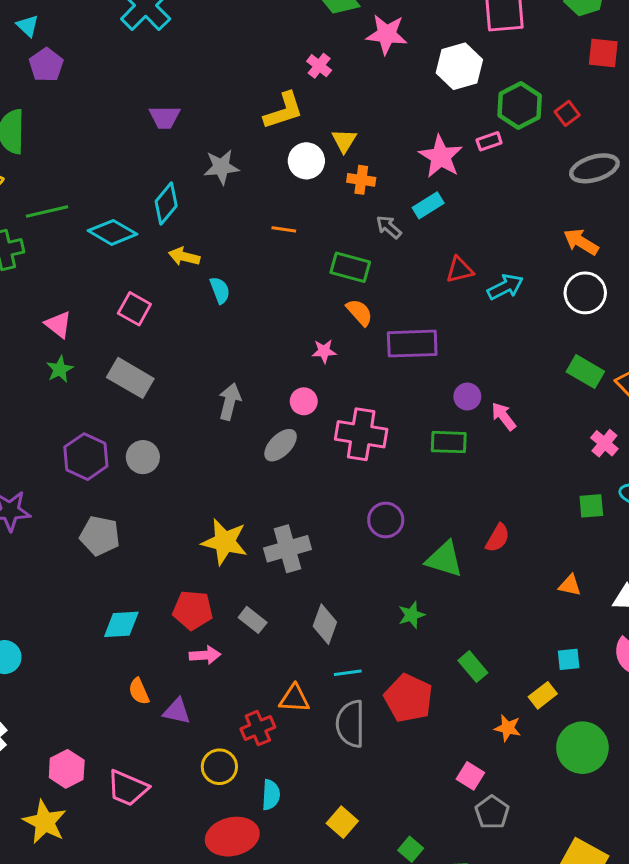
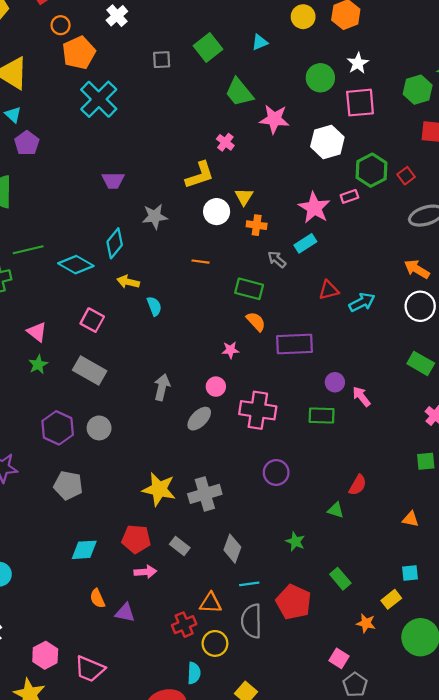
green triangle: (444, 559) -> (336, 510), moved, size x0.6
green star: (412, 615) -> (295, 542), turned -30
yellow circle: (219, 767) -> (215, 643), moved

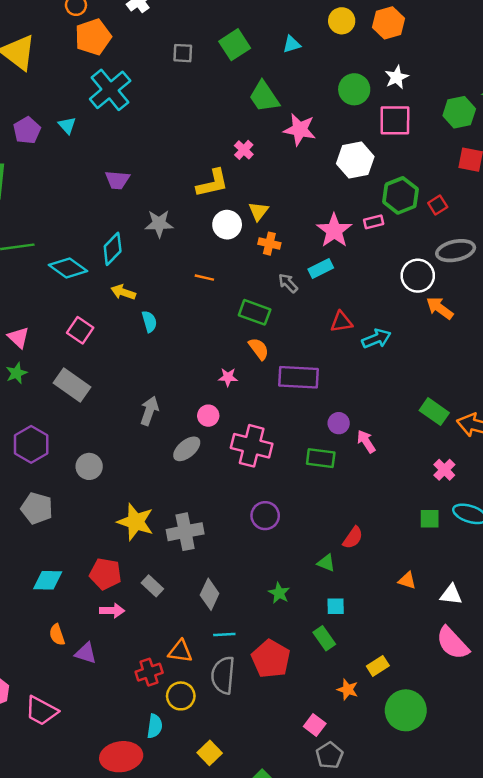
cyan triangle: (13, 115) -> (67, 125), moved
white circle: (420, 306) -> (418, 276), moved
gray circle: (99, 428) -> (89, 466), moved
cyan square: (410, 573) -> (336, 606), moved

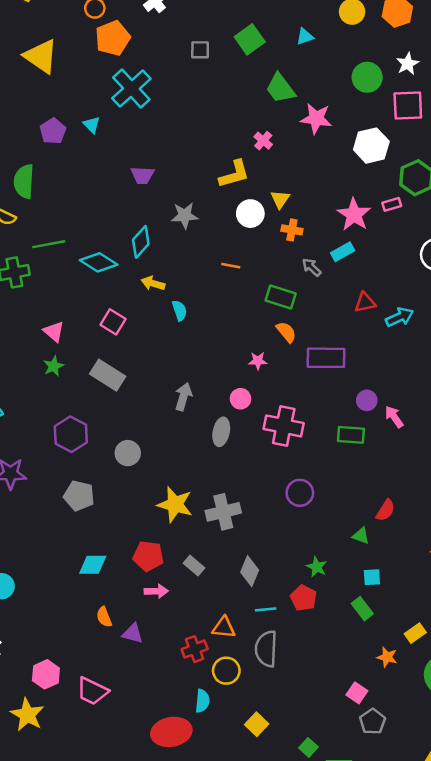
gray ellipse: (187, 449) -> (221, 432), turned -36
red pentagon: (271, 659) -> (304, 598), moved, size x0.7

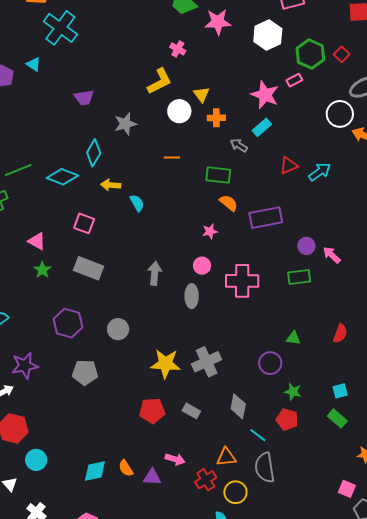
purple circle: (300, 493) -> (270, 363), moved
green triangle: (361, 536) -> (293, 338), moved
cyan diamond: (93, 565) -> (95, 471), moved
pink arrow: (156, 591) -> (175, 459), moved, turned 30
cyan line: (266, 609) -> (258, 435), turned 54

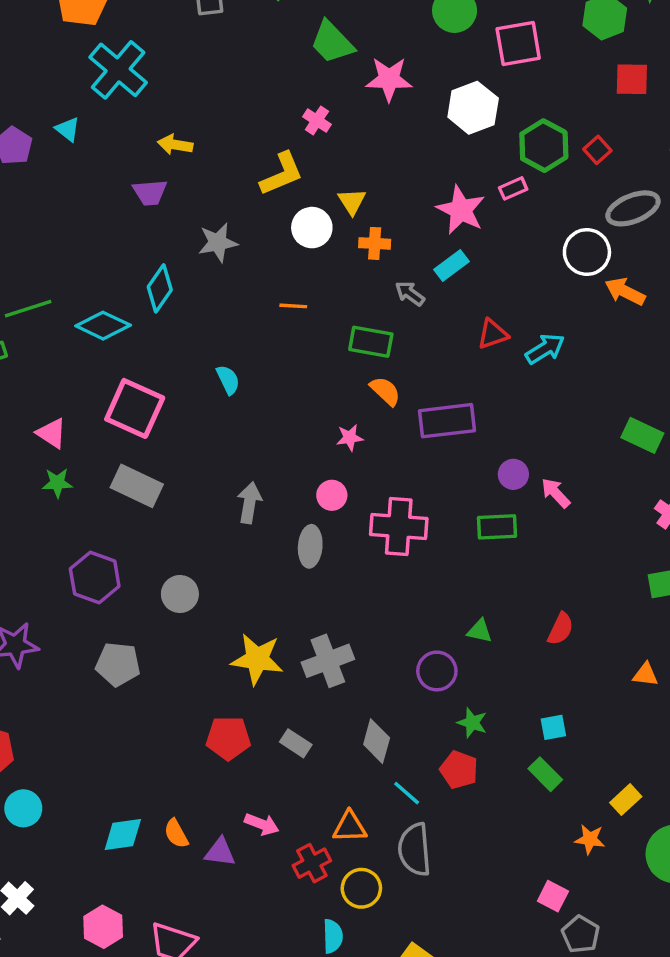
yellow arrow: (111, 185) -> (175, 145), moved
pink square: (84, 223) -> (135, 408), size x1.6
green star: (42, 270) -> (57, 483), turned 30

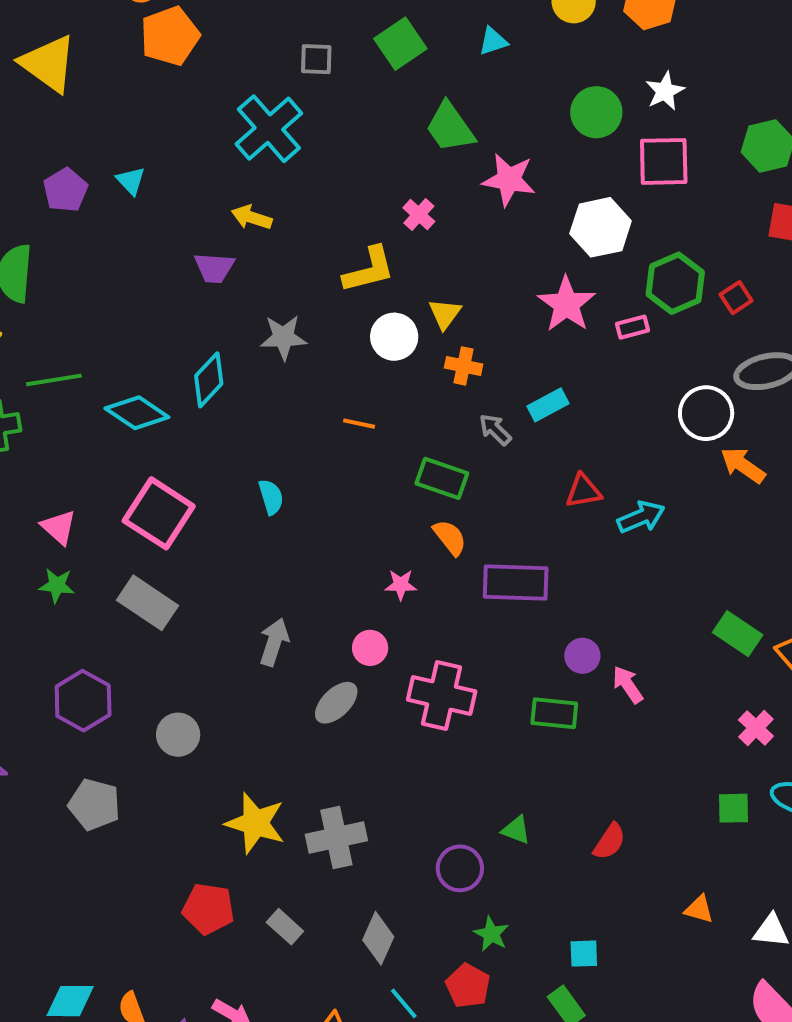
cyan cross: (118, 70) -> (269, 129), moved
pink star: (461, 210) -> (566, 304), moved
gray ellipse: (310, 546) -> (336, 703), turned 33

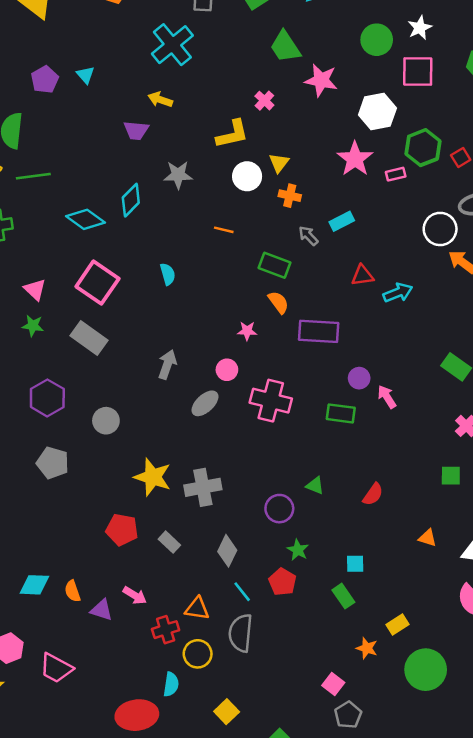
green line: (54, 380) -> (33, 176), moved

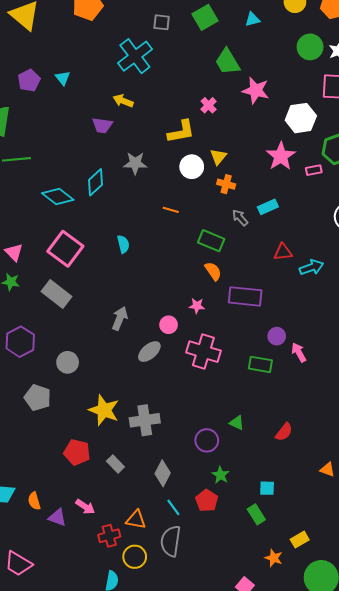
green circle: (377, 40) -> (310, 47), moved
pink star: (247, 331) -> (197, 306), moved
gray pentagon: (53, 463) -> (38, 398), moved

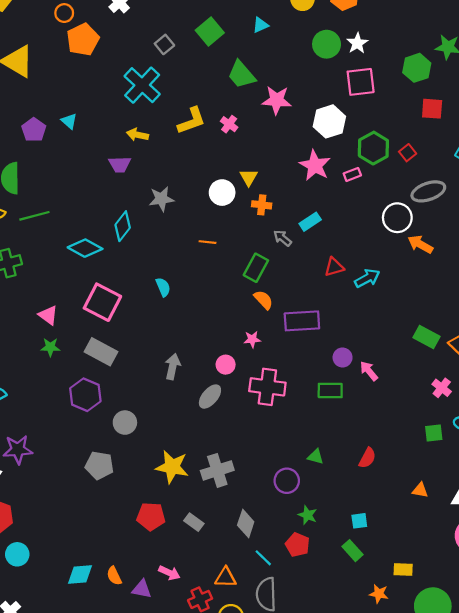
gray square: (162, 22) -> (164, 44), turned -36
yellow L-shape: (181, 132) -> (192, 121), moved
green rectangle: (211, 241) -> (256, 268), turned -75
purple hexagon: (20, 342) -> (85, 395), moved
yellow rectangle: (300, 540) -> (403, 570), turned 42

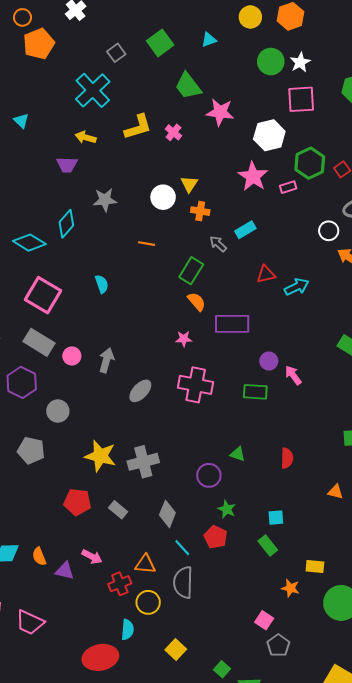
white circle: (397, 218) -> (329, 231), size x0.7
pink circle: (226, 365) -> (72, 356), moved
red semicircle: (367, 458) -> (287, 458), turned -30

